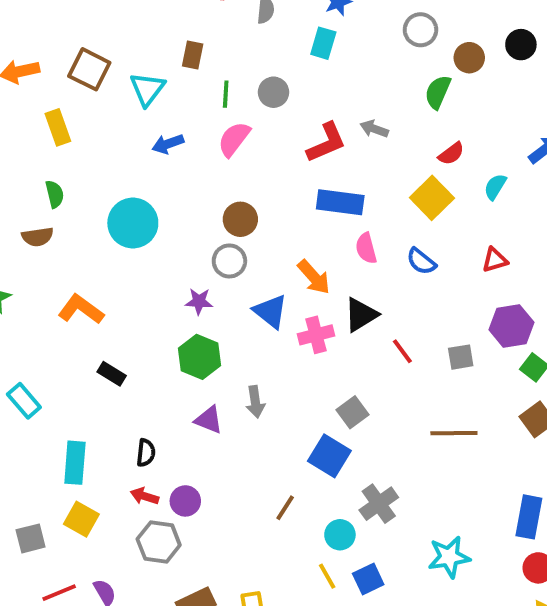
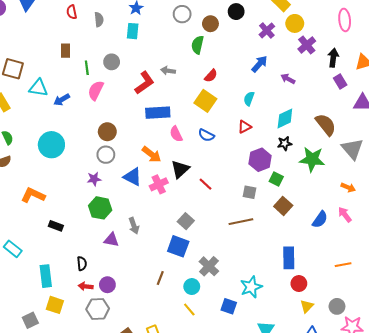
cyan triangle: (147, 89) -> (38, 88), moved, turned -48
cyan semicircle: (495, 187) -> (249, 99), moved
gray square: (461, 357) -> (250, 192), moved, turned 32
blue square: (368, 579) -> (229, 306), moved, turned -35

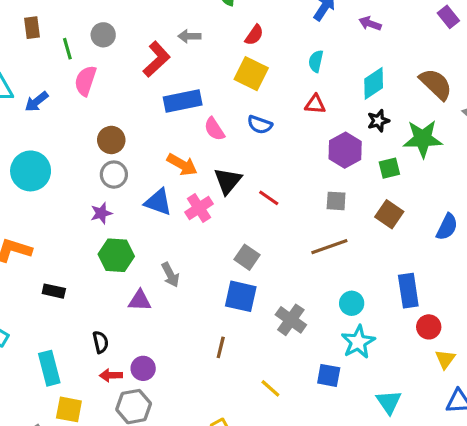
red triangle: (245, 127) -> (315, 104), turned 40
green square: (276, 179) -> (389, 168), moved, turned -32
cyan circle: (192, 287) -> (352, 303), moved

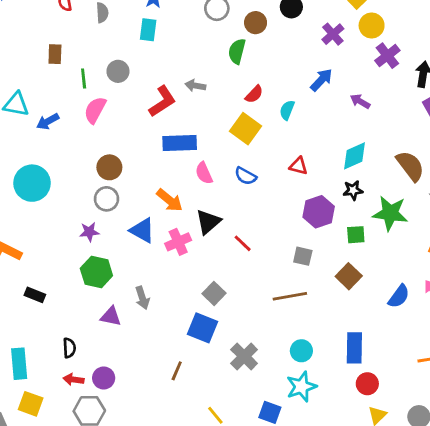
cyan semicircle: (316, 61) -> (287, 110), moved

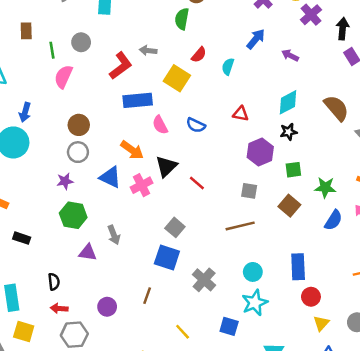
blue arrow: (48, 121) -> (25, 112), moved, turned -42
yellow square: (246, 129) -> (177, 78), moved
green star: (390, 213) -> (325, 187), moved, size x0.7
purple circle: (104, 378) -> (107, 307), moved

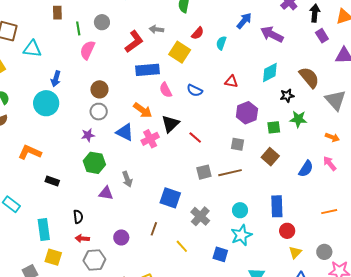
purple arrow: (290, 55) -> (272, 34), size x1.6
black star: (289, 132) -> (287, 96), moved
green star: (325, 187) -> (298, 119), moved
gray square: (175, 227) -> (204, 172), moved, turned 35
yellow line: (183, 332) -> (182, 246), moved

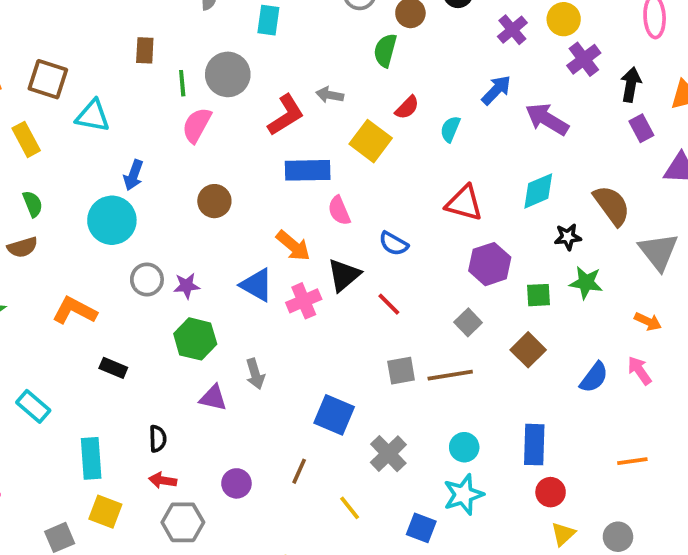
gray circle: (102, 22) -> (228, 74), size x1.5
red triangle: (231, 82) -> (464, 203), size x1.5
blue semicircle: (195, 90) -> (394, 244), moved
gray circle: (99, 112) -> (147, 279), moved
gray square: (238, 144) -> (468, 322), turned 32

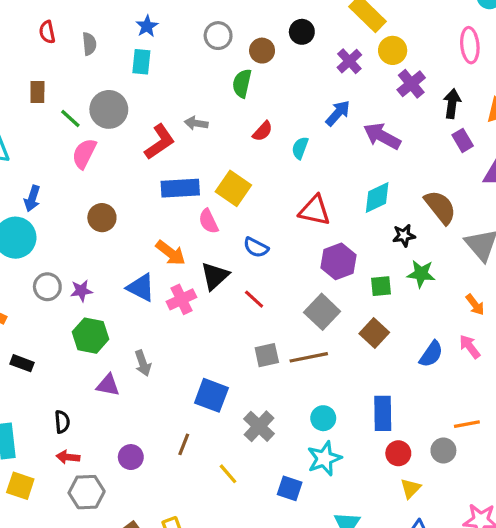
green line: (182, 83) -> (70, 118), turned -40
yellow square: (371, 141) -> (233, 188), moved
orange arrow: (648, 321) -> (475, 305), turned 30
gray square: (468, 322) -> (322, 312), size x1.5
gray circle: (618, 537) -> (443, 450), moved

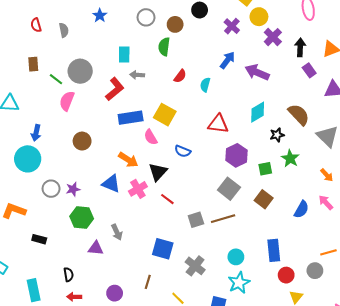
cyan rectangle: (141, 62) -> (124, 54), moved
green star: (421, 274) -> (290, 158), turned 30
red line: (254, 299) -> (167, 199), moved

